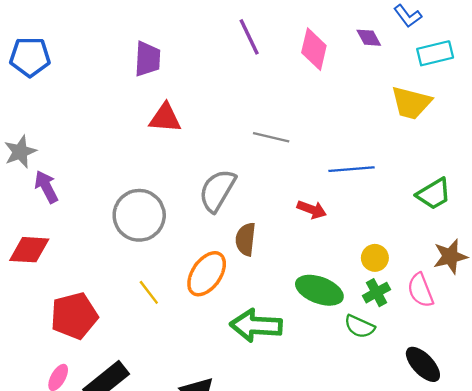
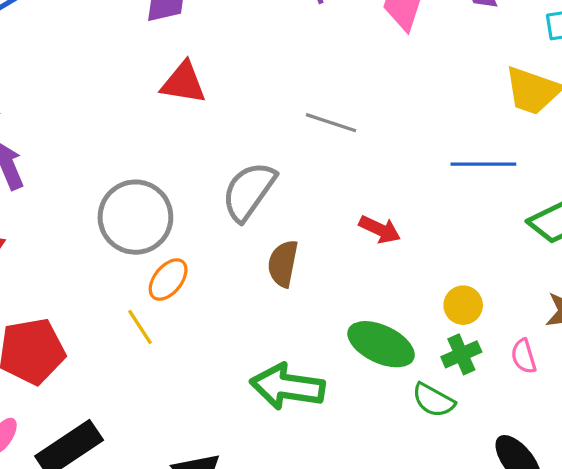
blue line: (351, 169) -> (483, 164), moved
orange ellipse: (207, 274) -> (168, 280), moved, size x0.7
pink semicircle: (420, 290) -> (524, 356), size x0.7

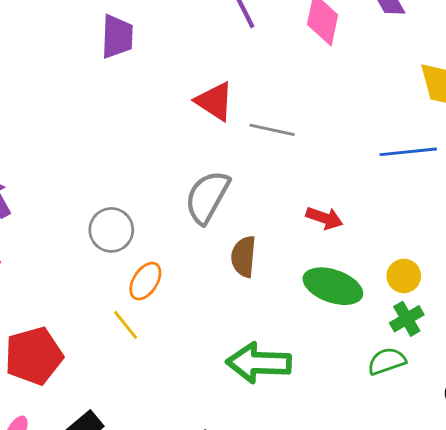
red triangle: (184, 83) -> (215, 101), moved, turned 30
gray circle: (135, 217) -> (111, 230), size x0.7
green ellipse: (381, 344) -> (333, 286), moved
green semicircle: (433, 400) -> (387, 361), turned 138

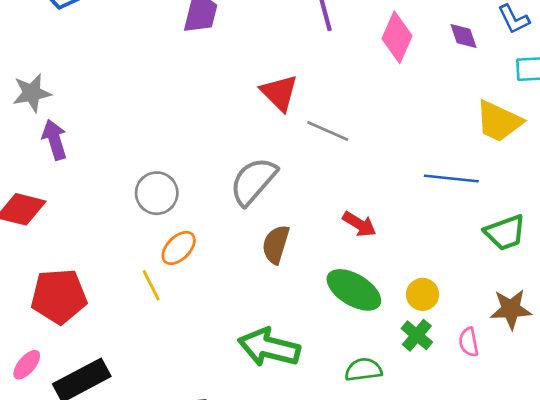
green cross: (407, 319) -> (417, 335), turned -32
green semicircle: (387, 361) -> (363, 370), moved

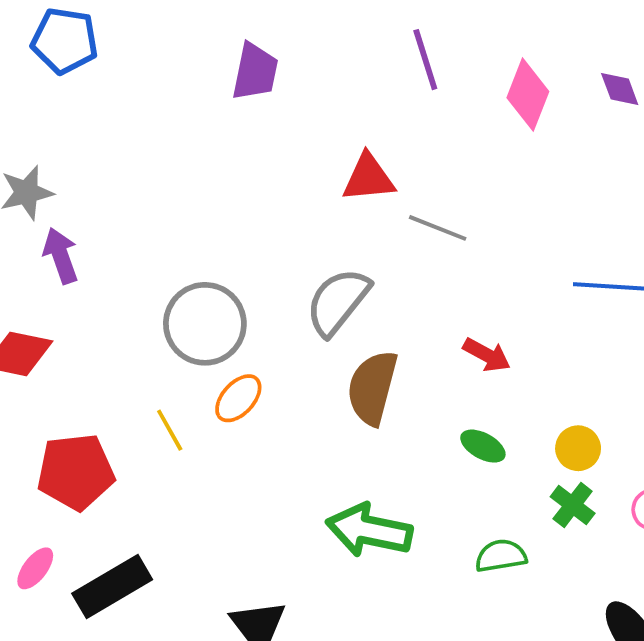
red triangle: (279, 93) -> (368, 178), turned -48
gray circle: (157, 193) -> (205, 324), size x1.4
brown semicircle: (276, 244) -> (372, 388), size x1.4
yellow line: (151, 285) -> (170, 430), moved
green ellipse: (354, 290) -> (483, 446), size x0.6

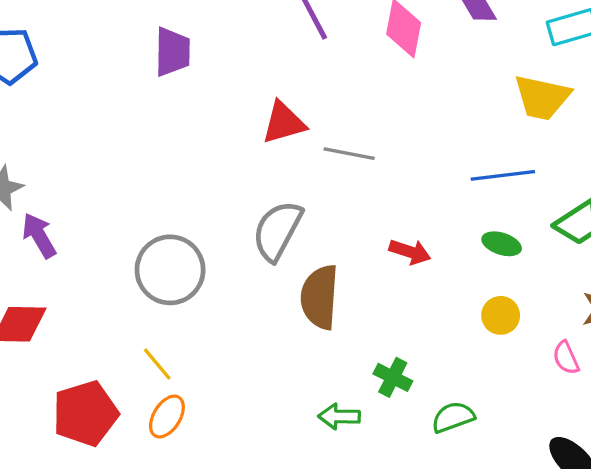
orange ellipse: (238, 398) -> (167, 416), moved
green ellipse: (483, 446) -> (502, 244), moved
green cross: (573, 505) -> (393, 377), moved
green arrow: (369, 530) -> (339, 416), size x0.6

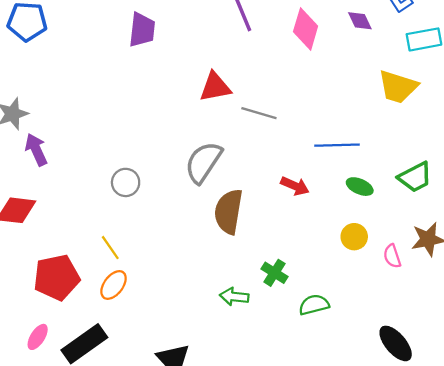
blue line: (503, 175) -> (337, 145), moved
gray circle: (170, 270) -> (126, 182), size x0.6
pink semicircle: (566, 358) -> (392, 256), moved

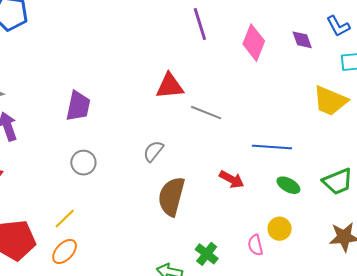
purple trapezoid: (142, 30) -> (78, 106), moved
gray semicircle: (203, 162) -> (153, 151), size x0.6
yellow line: (110, 248) -> (65, 218), turned 75
pink semicircle: (392, 256) -> (255, 245), moved

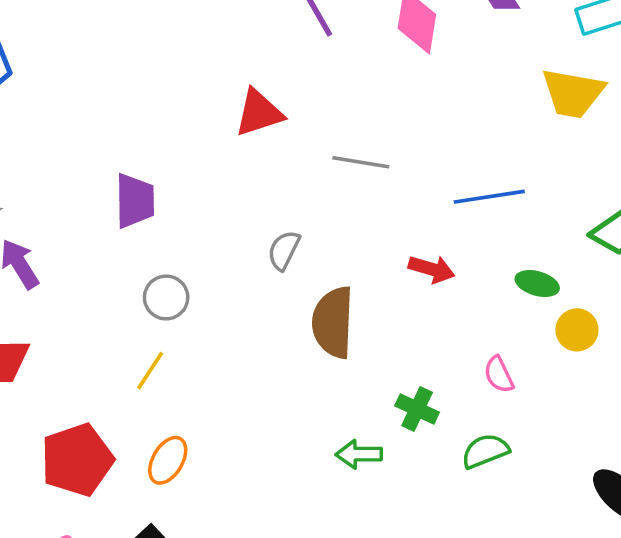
red triangle: (170, 86) -> (259, 113), moved
green ellipse: (288, 185) -> (537, 284), moved
yellow line: (65, 218) -> (150, 371), moved
yellow circle: (280, 229) -> (577, 330), moved

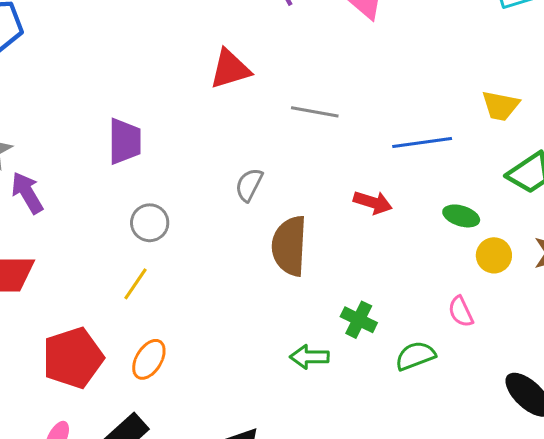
yellow trapezoid: (573, 93) -> (501, 106), moved, size x0.7
pink semicircle: (499, 375) -> (461, 312), moved

